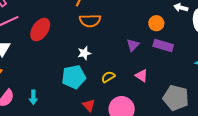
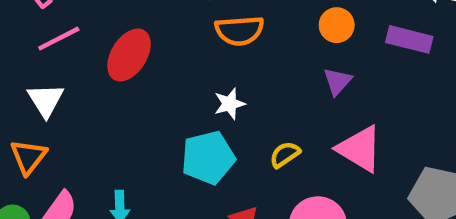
orange circle: (156, 23) -> (337, 25), moved
purple rectangle: (163, 45) -> (409, 39), moved
pink triangle: (142, 76) -> (360, 149), size x1.6

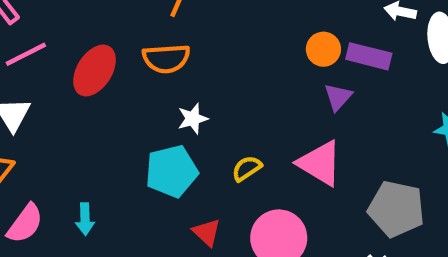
orange circle: (337, 25) -> (323, 49), moved
orange semicircle: (239, 31) -> (166, 58), moved
purple triangle: (337, 81) -> (338, 97), moved

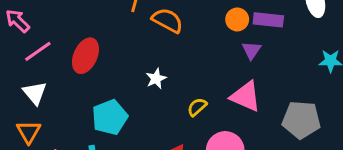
orange semicircle: (166, 58) -> (167, 20), moved, turned -140
cyan pentagon: (172, 171) -> (110, 117), moved

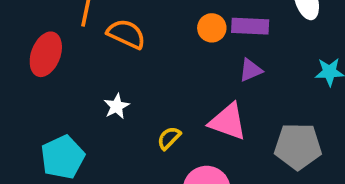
purple triangle: (252, 50) -> (251, 70), moved, turned 36
red ellipse: (85, 56) -> (46, 54), moved

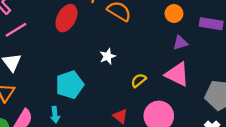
purple rectangle: (250, 26) -> (211, 24), moved
purple triangle: (251, 70) -> (180, 43), moved

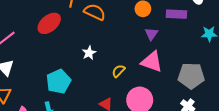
red ellipse: (66, 18) -> (49, 23), turned 30
purple triangle: (180, 43) -> (151, 34), turned -32

